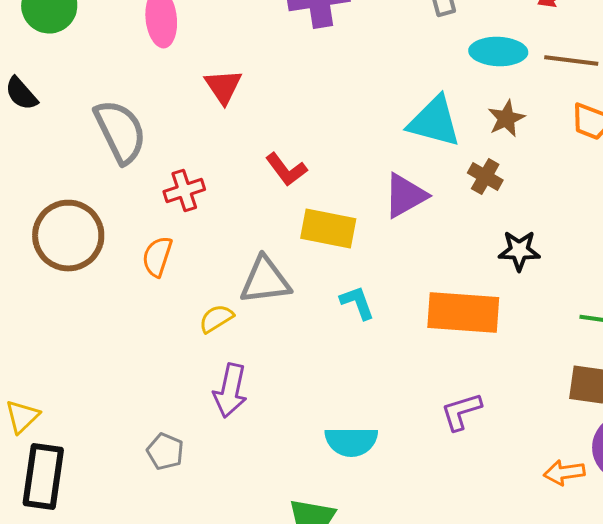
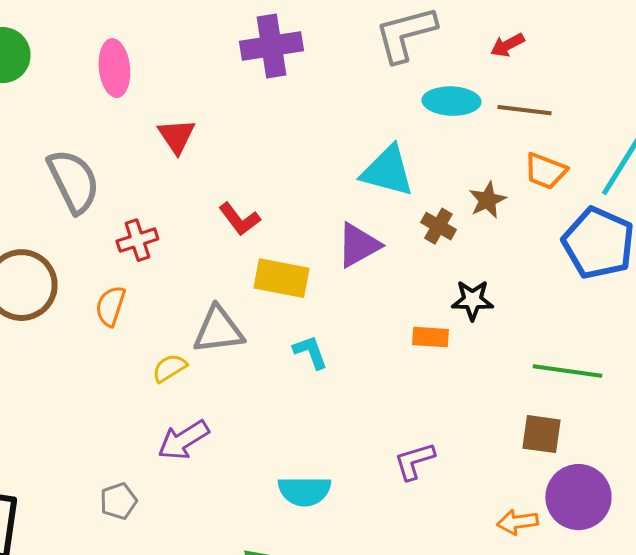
brown star: (506, 118) -> (487, 200), moved
orange rectangle: (463, 312) -> (430, 337), moved, size x0.5
purple arrow: (230, 390) -> (183, 440), turned 46
gray pentagon: (165, 452) -> (118, 501), turned 30

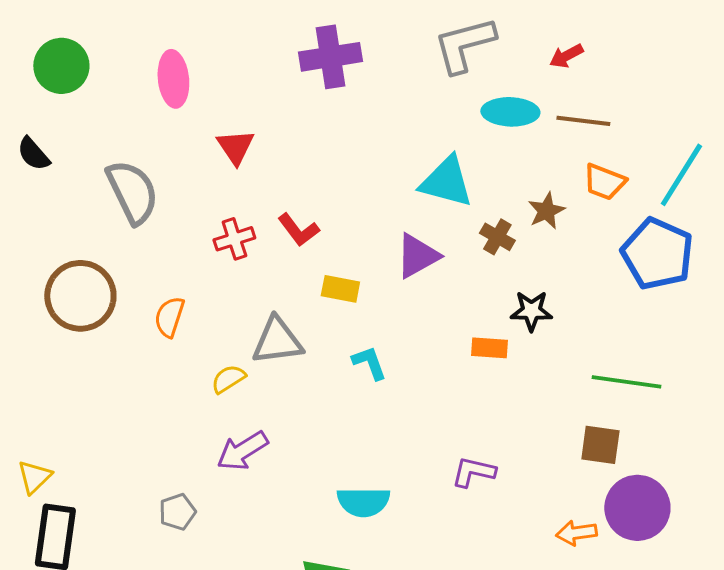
red cross: (137, 240) -> (234, 239), moved
yellow rectangle: (281, 278) -> (340, 289), size x0.7
purple L-shape: (414, 461) -> (473, 472), turned 30

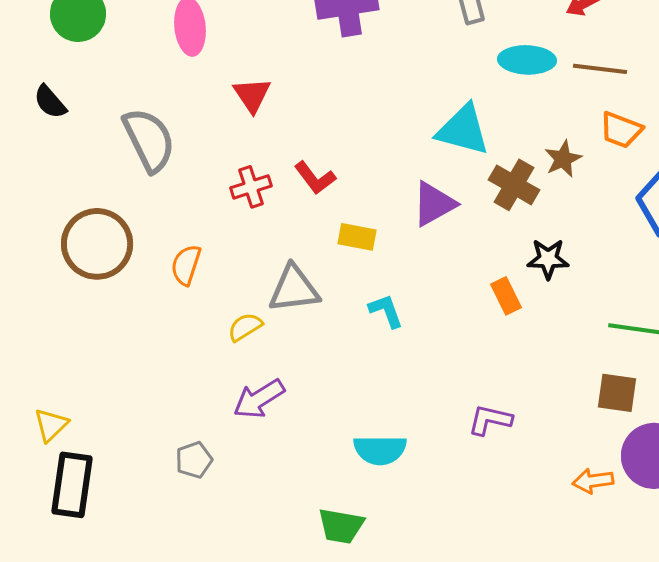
brown cross: (497, 237) -> (514, 185), size x1.4
orange rectangle: (489, 348) -> (506, 296), turned 60

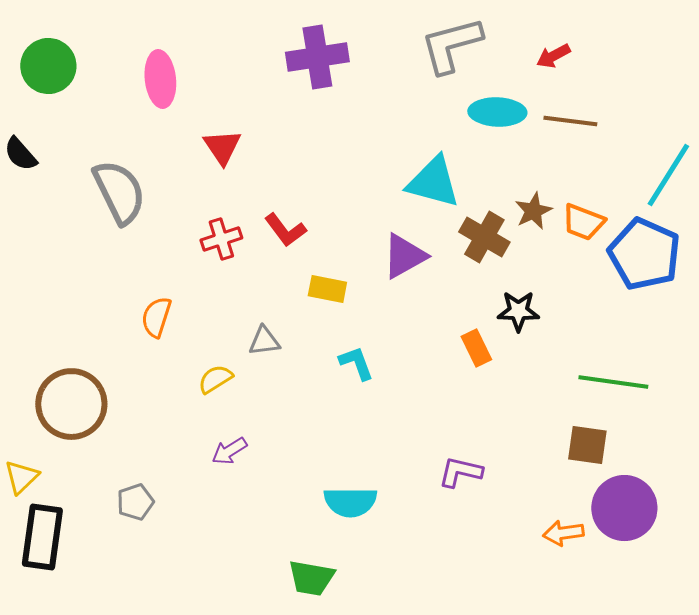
orange trapezoid: (621, 130) -> (583, 222), moved
brown circle: (97, 244) -> (71, 404), moved
gray triangle: (294, 289) -> (264, 341), size x0.6
purple arrow: (259, 399) -> (229, 451), size x0.7
gray pentagon: (194, 460) -> (135, 502), moved

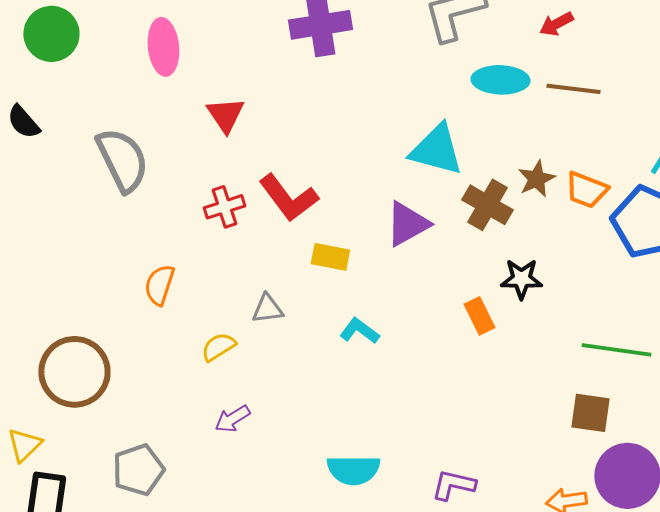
red L-shape: (285, 230) -> (288, 198), size x1.4
cyan L-shape: (356, 363) -> (359, 331), turned -33
purple L-shape: (460, 472) -> (453, 485), moved
gray pentagon: (135, 502) -> (138, 470), size x1.4

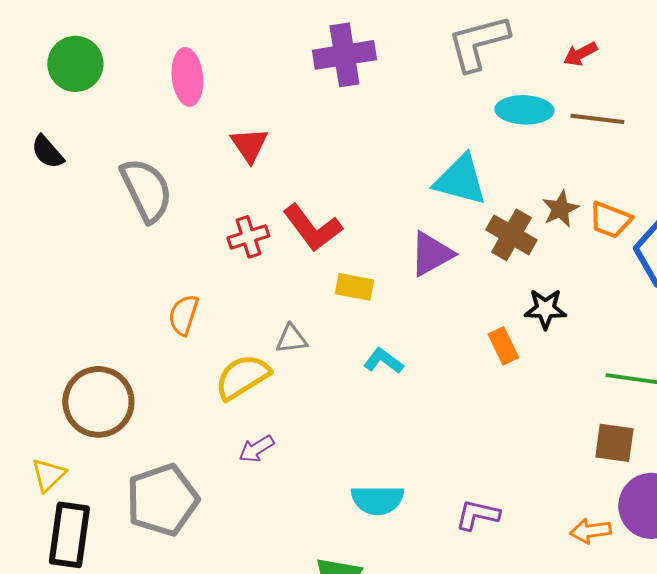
yellow semicircle: (218, 347) -> (242, 377), size x1.6
gray pentagon: (138, 470) -> (162, 500), size x1.4

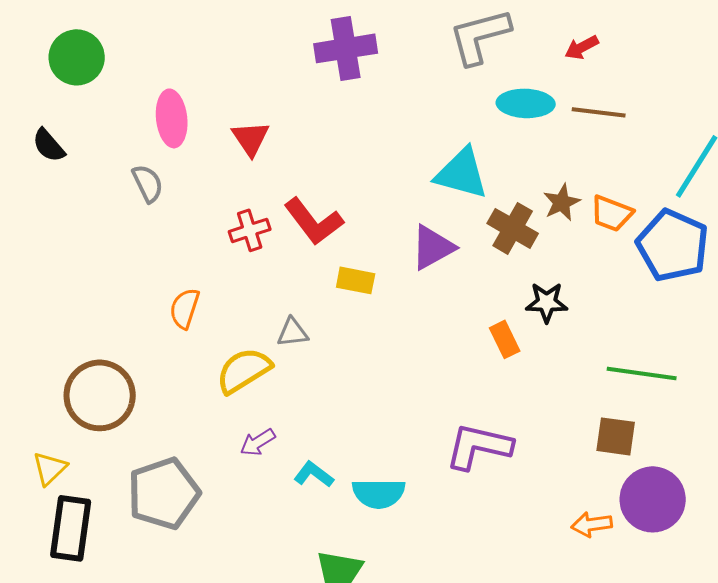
pink ellipse: (187, 77) -> (172, 118), moved
gray semicircle: (146, 190) -> (148, 183), size x0.6
cyan L-shape: (383, 361) -> (314, 474), moved
purple L-shape: (477, 515) -> (479, 446), moved, size x1.5

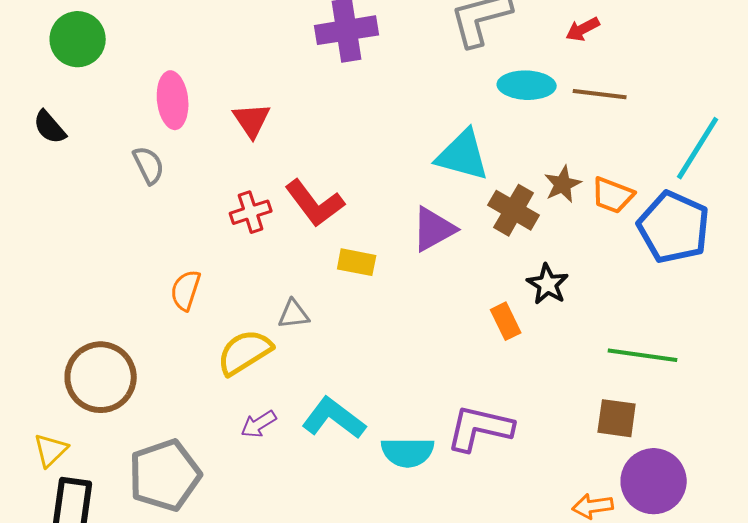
black star: (547, 302) -> (548, 284), turned 30
cyan L-shape: (314, 474) -> (334, 418), moved, size x1.6
cyan semicircle: (379, 493) -> (408, 452), moved

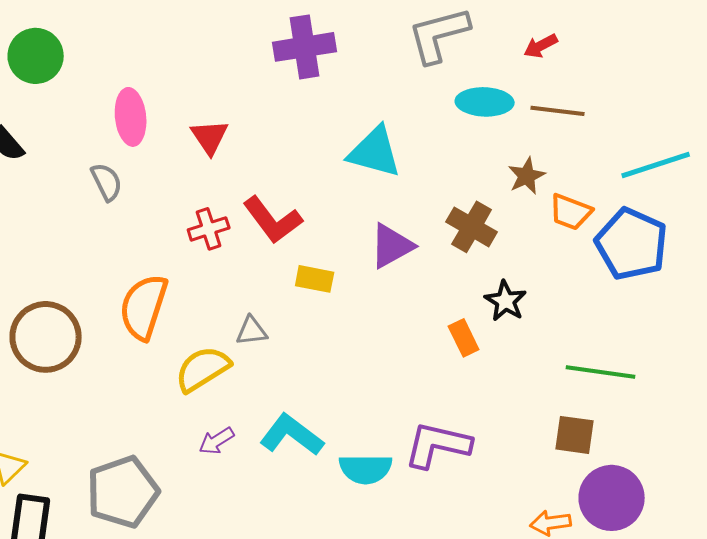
cyan line: (698, 148) -> (656, 165), turned 40
cyan triangle: (463, 155) -> (375, 152), moved
brown star: (563, 184) -> (527, 176), moved
orange semicircle: (186, 290) -> (144, 307), size x1.6
brown circle: (101, 377) -> (46, 337), moved

